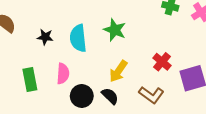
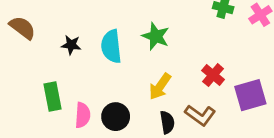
pink semicircle: (63, 74) -> (83, 115), moved
black semicircle: (110, 96) -> (167, 122), moved, turned 36

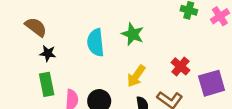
brown semicircle: (22, 28) -> (36, 27), moved
black star: (71, 45) -> (48, 53), moved

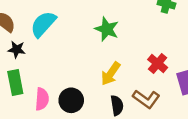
cyan semicircle: (96, 43) -> (43, 24), moved, turned 48

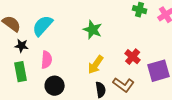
pink semicircle: (42, 99) -> (47, 60), moved
black circle: (71, 100) -> (55, 86), moved

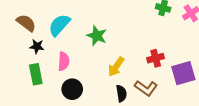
green star: (93, 30) -> (97, 36), moved
red cross: (133, 57) -> (156, 58), turned 35

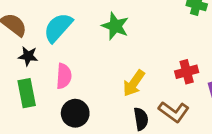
green star: (97, 36) -> (115, 26), moved

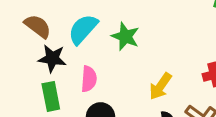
green star: (115, 26) -> (125, 36), moved
black star: (28, 56) -> (52, 58), size x1.4

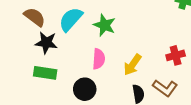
pink semicircle: (89, 79) -> (99, 59), moved
green rectangle: (51, 96) -> (45, 73), turned -70

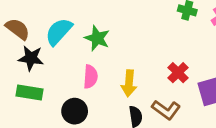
red cross: (176, 55) -> (178, 73), turned -30
yellow arrow: (132, 65) -> (129, 83), turned -30

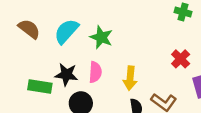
black star: (31, 58) -> (66, 75), moved
red cross: (178, 73) -> (181, 59), moved

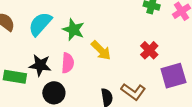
yellow arrow: (130, 78) -> (101, 50), moved, turned -50

